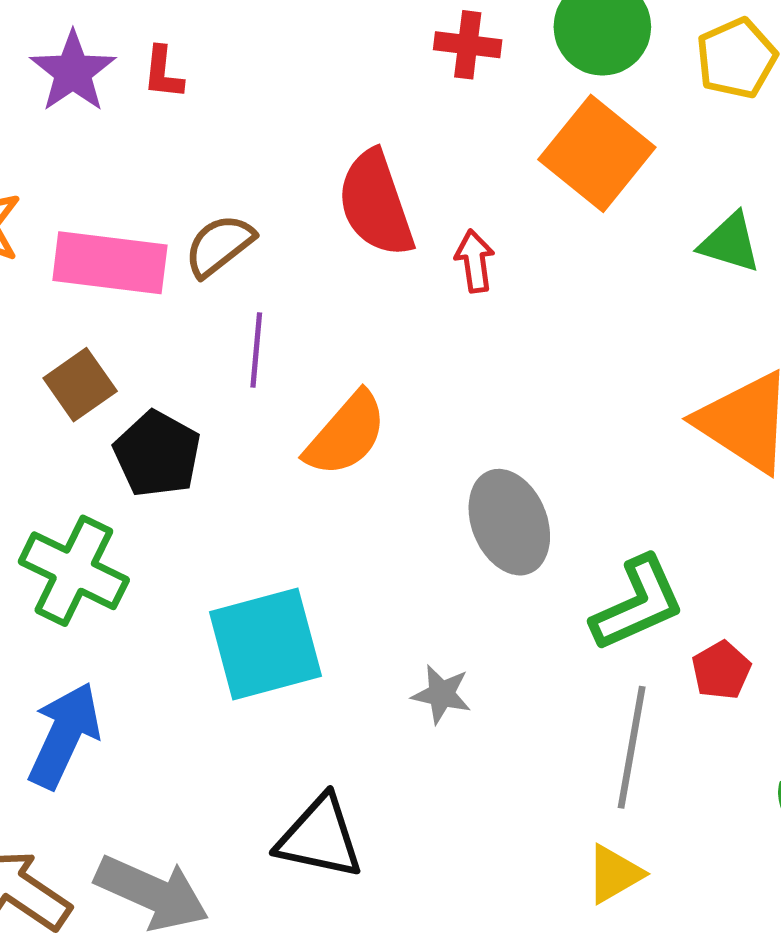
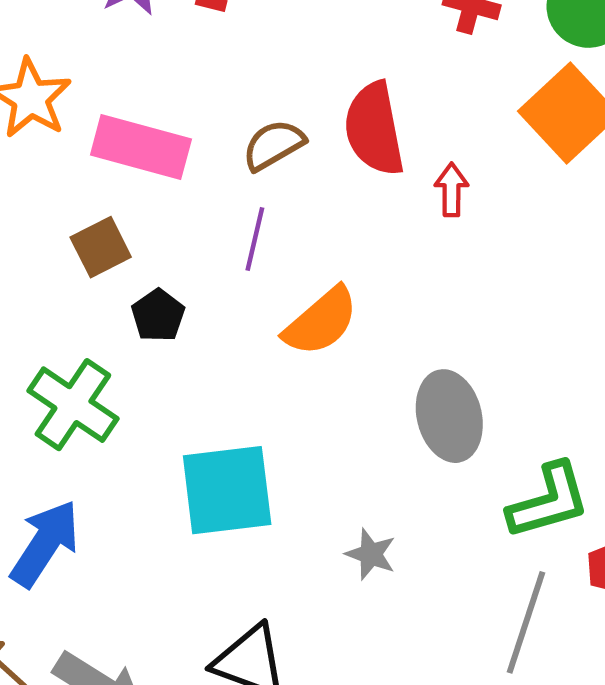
brown semicircle: (219, 245) -> (274, 145), moved
black pentagon: (157, 454) -> (158, 315), size x0.7

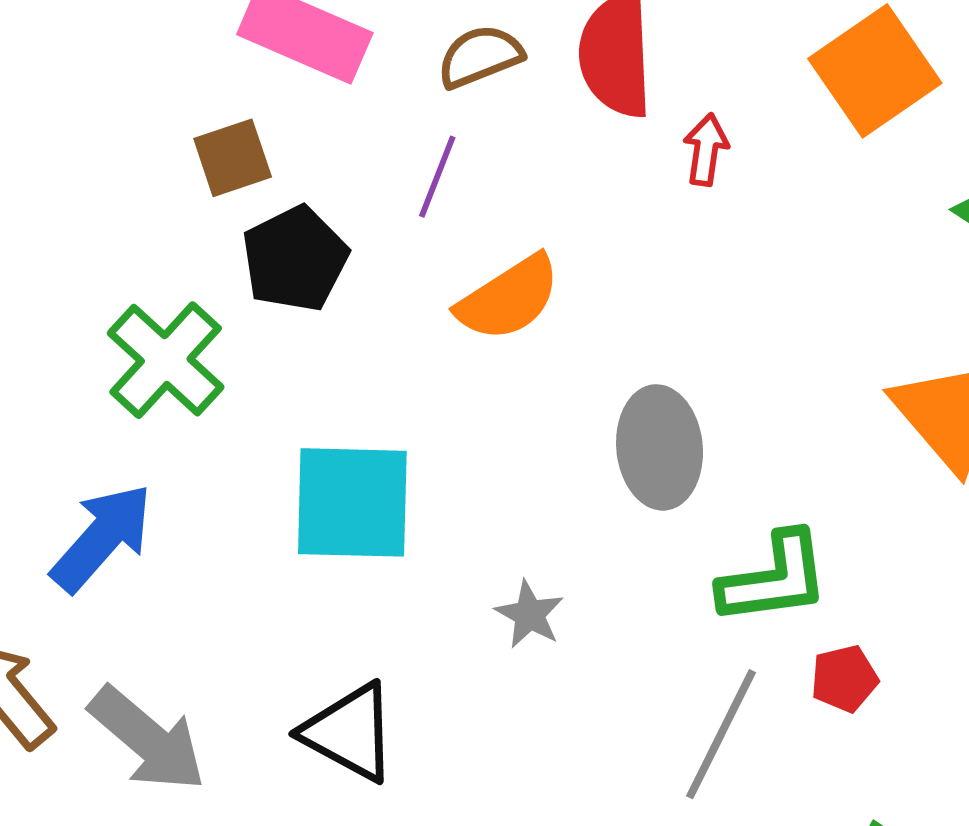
black pentagon: (158, 315) -> (295, 259), size x1.5

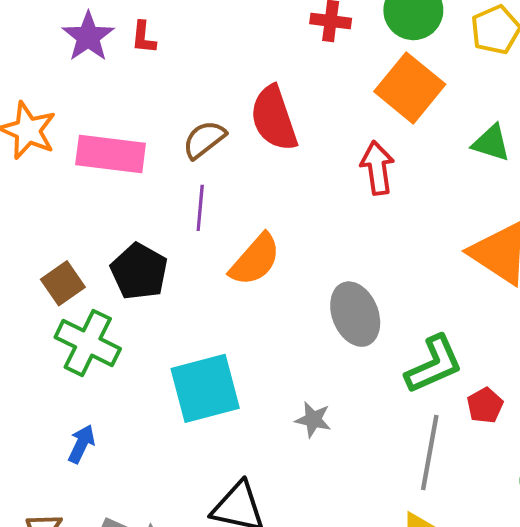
red arrow: (706, 150) -> (377, 168), moved, size x1.4
brown square: (233, 158) -> (63, 283), moved
blue arrow: (102, 538) -> (81, 444), size x0.6

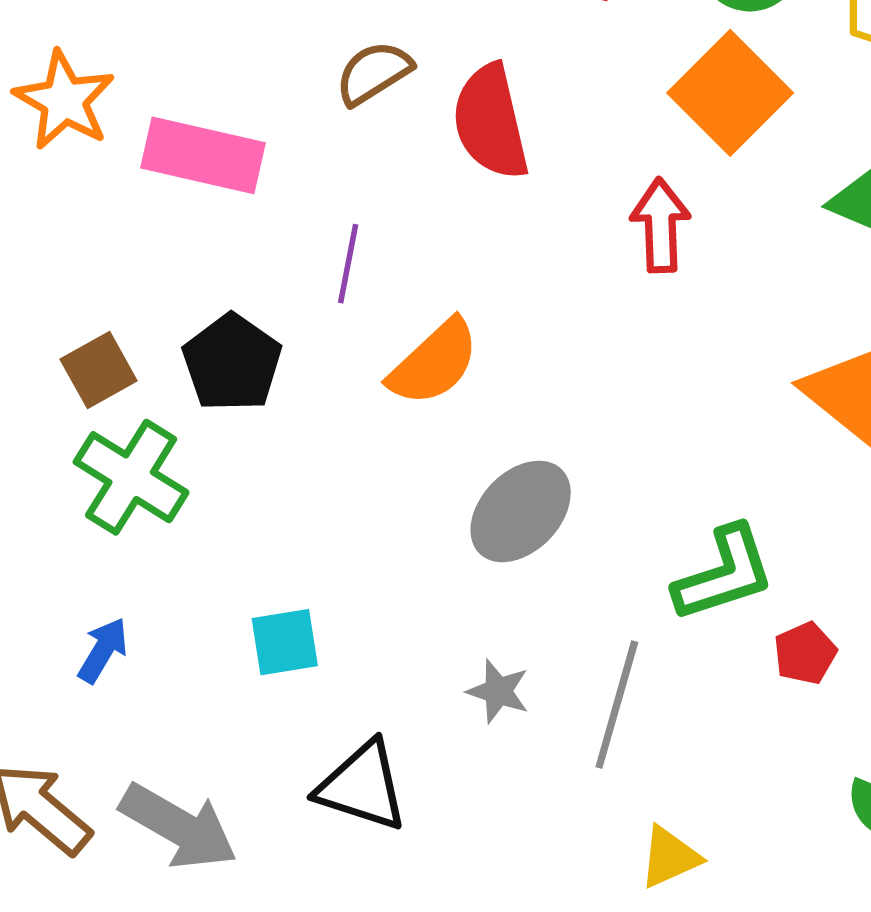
brown semicircle: (204, 140) -> (374, 73), moved
gray ellipse: (355, 314) -> (521, 511), moved, turned 60
cyan square: (205, 388) -> (285, 642), moved, size x0.6
gray star: (313, 420) -> (498, 691), moved
gray line: (430, 453) -> (617, 705), moved

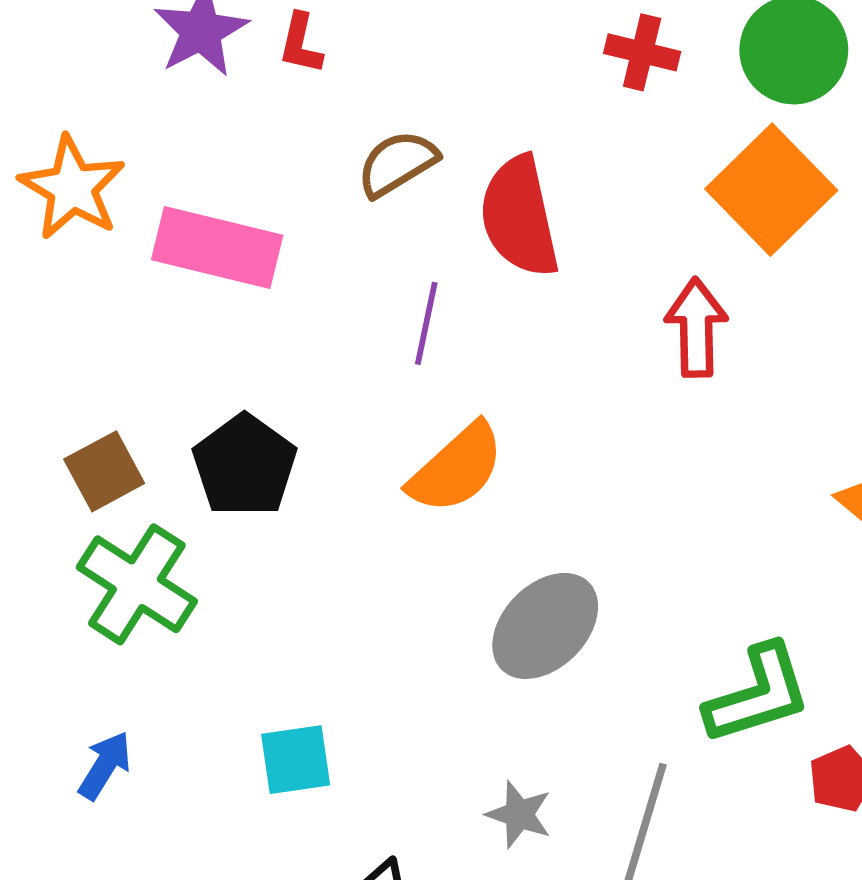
purple line: (348, 264) -> (426, 323), moved

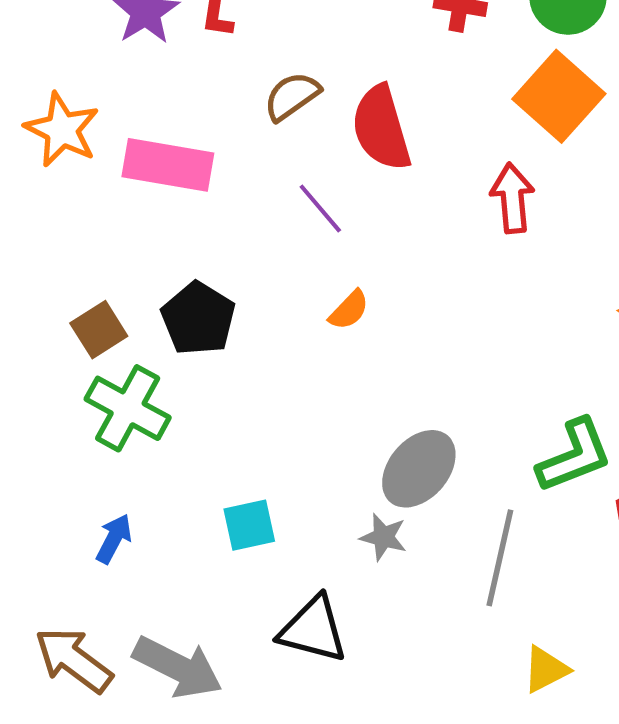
purple line: (426, 323) -> (320, 209), turned -48
orange semicircle: (456, 468) -> (349, 310), size x0.6
gray ellipse: (545, 626) -> (419, 469), moved
gray star: (519, 814) -> (383, 537), moved

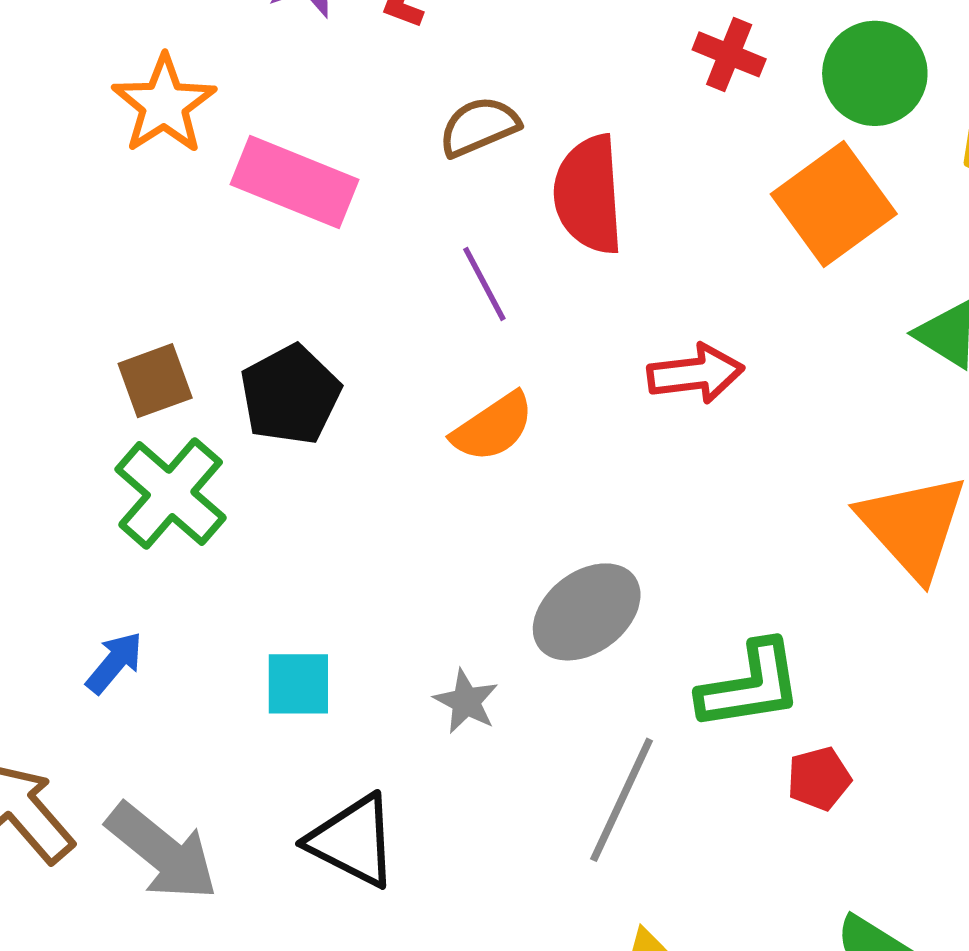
red arrow: (512, 198) -> (696, 374), moved, turned 76
orange semicircle: (349, 310) -> (493, 427), size x1.4
gray ellipse: (419, 469) -> (587, 612), moved
gray star: (383, 537) -> (466, 701), moved

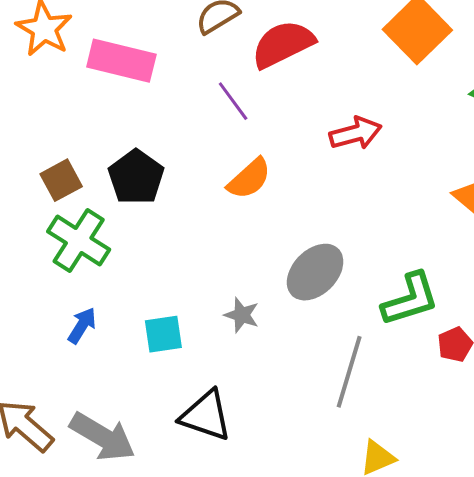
red semicircle: (589, 195) -> (283, 44), turned 76
blue arrow: (115, 663) -> (82, 325), moved
gray star: (466, 701) -> (242, 315), moved

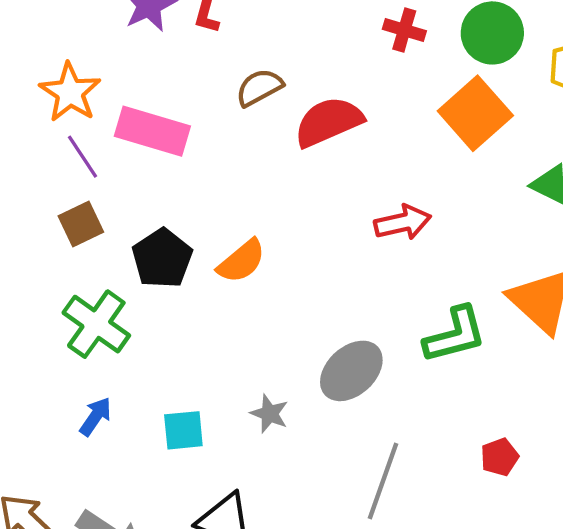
purple line: (233, 101) -> (83, 157), moved
orange semicircle: (249, 179) -> (241, 261), moved
brown square: (61, 180) -> (81, 224), moved
green L-shape: (410, 299) -> (455, 335), moved

